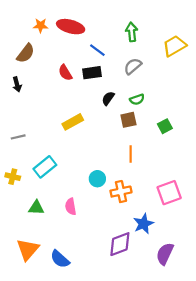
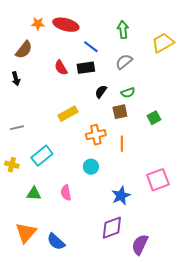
orange cross: (121, 192) -> (96, 135), moved
blue star: (143, 224) -> (121, 196), moved
purple semicircle: (165, 254) -> (140, 245), moved

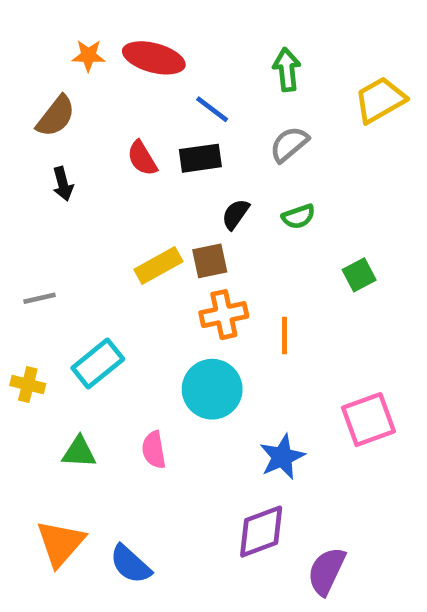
black arrow: (16, 79) -> (63, 184), moved
brown square: (120, 112) -> (210, 261), moved
cyan circle: (91, 167) -> (212, 389), size x1.6

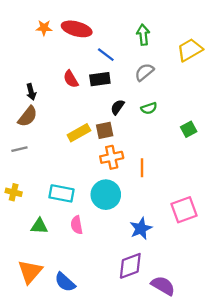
brown semicircle: (56, 116) -> (28, 116), moved
green square: (359, 275) -> (189, 129), moved
cyan rectangle: (98, 364) -> (61, 193), moved, turned 50
purple semicircle: (326, 571) -> (163, 286), turned 95

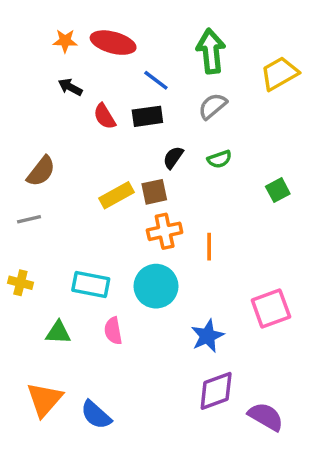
green arrow: (143, 35) -> (211, 51), size x1.4
black arrow: (31, 92) -> (70, 87), moved, turned 133
purple diamond: (130, 266) -> (216, 391), moved
purple semicircle: (163, 286) -> (266, 417), moved

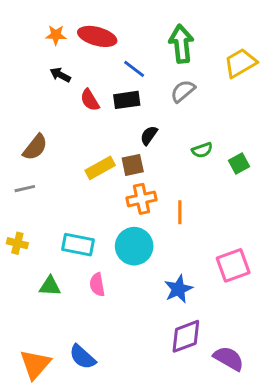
green semicircle: (219, 159) -> (202, 150), moved
orange triangle: (44, 399) -> (35, 364), moved

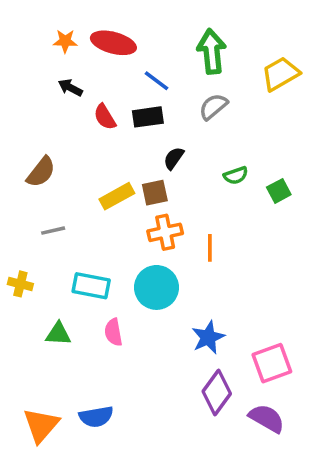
gray line: (25, 189) -> (53, 231), moved
pink square: (233, 265) -> (272, 363), moved
purple diamond: (186, 336) -> (217, 393), turned -33
blue semicircle: (82, 357) -> (96, 417), turned -52

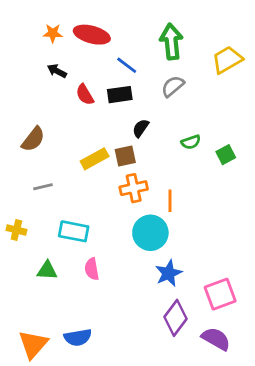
cyan circle: (156, 287) -> (150, 233), moved

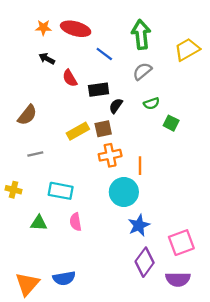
black rectangle: (120, 95) -> (99, 90), moved
green semicircle: (191, 142) -> (151, 103), moved
green square: (226, 155) -> (171, 123), moved, turned -35
purple semicircle: (216, 339) -> (178, 279), turned 150

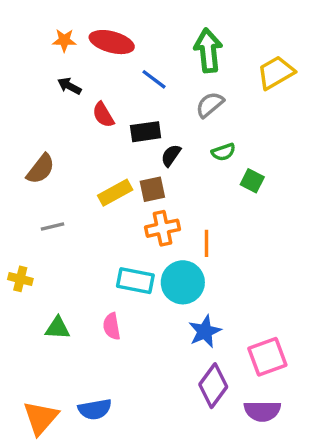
cyan rectangle: (61, 191) -> (135, 281), moved

